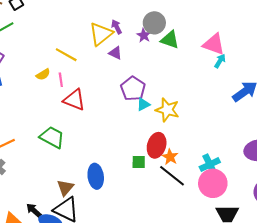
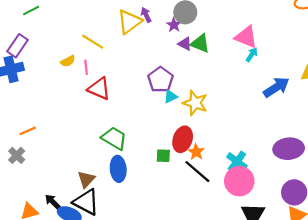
green triangle: (170, 40) -> (200, 43), moved
purple triangle: (115, 53) -> (185, 44), moved
green trapezoid: (52, 137) -> (114, 138), moved
cyan cross: (210, 164) -> (237, 161), turned -30

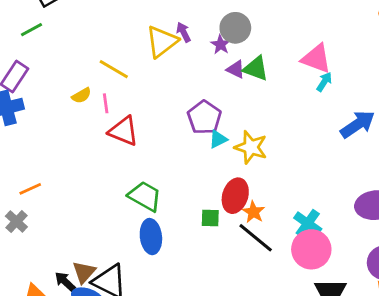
brown triangle: (86, 179) -> (84, 272), moved

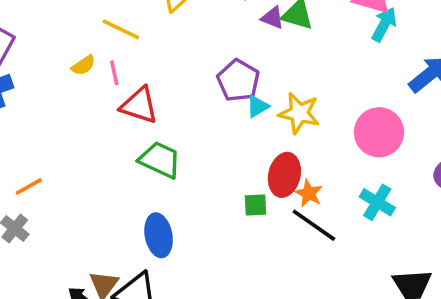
cyan arrow: (324, 82) -> (384, 24), size x1.4
green trapezoid: (145, 196) -> (160, 160), moved
blue ellipse: (151, 237) -> (159, 235), moved
pink circle: (311, 249) -> (379, 132), moved

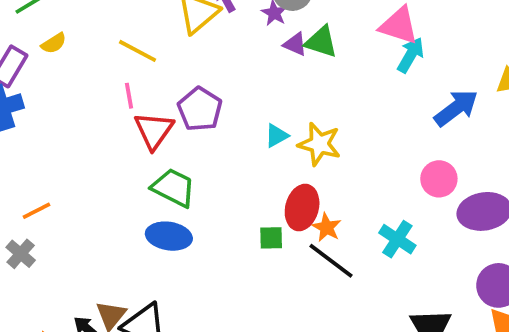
yellow semicircle: (83, 65) -> (54, 43), moved
purple pentagon: (238, 81) -> (200, 109), moved
red triangle: (139, 105) -> (154, 130), turned 45
pink circle: (379, 132) -> (439, 179), moved, size x0.7
blue ellipse: (159, 235) -> (169, 236), moved, turned -72

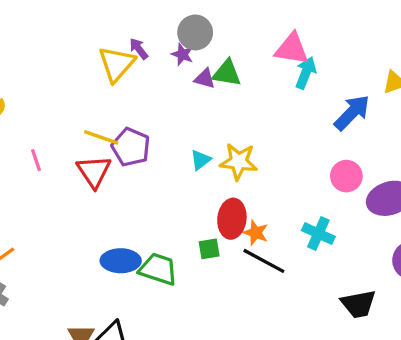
yellow line: (137, 51) -> (101, 137), moved
pink line: (129, 96) -> (36, 160), moved
green trapezoid: (174, 188) -> (158, 269), moved

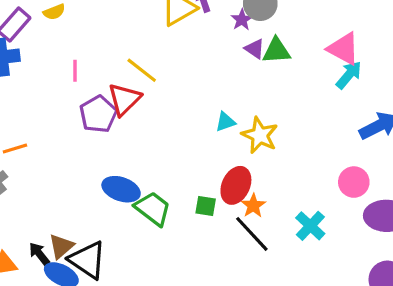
green triangle: (227, 73) -> (277, 51), turned -32
purple pentagon: (131, 147) -> (98, 114), moved

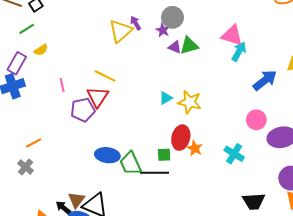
purple pentagon: (98, 114) -> (83, 110), turned 30
green trapezoid: (153, 209) -> (130, 163), turned -140
black line: (252, 234) -> (155, 173), moved, turned -36

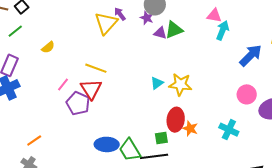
pink triangle: (232, 35) -> (214, 15), size x0.7
yellow semicircle: (41, 50) -> (48, 47), moved
pink line: (62, 85) -> (63, 84), moved, turned 56
purple pentagon: (83, 110) -> (78, 103), turned -30

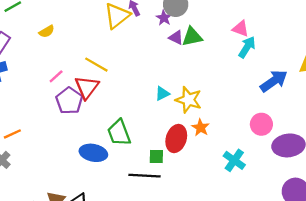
orange star: (190, 128) -> (201, 128), moved
green trapezoid: (130, 150) -> (119, 133), moved

